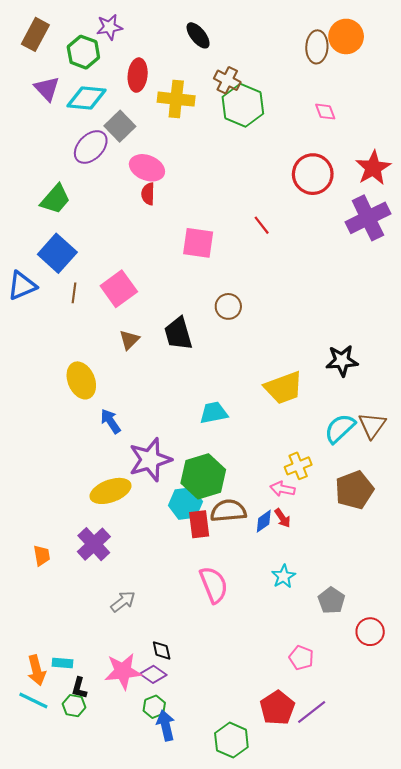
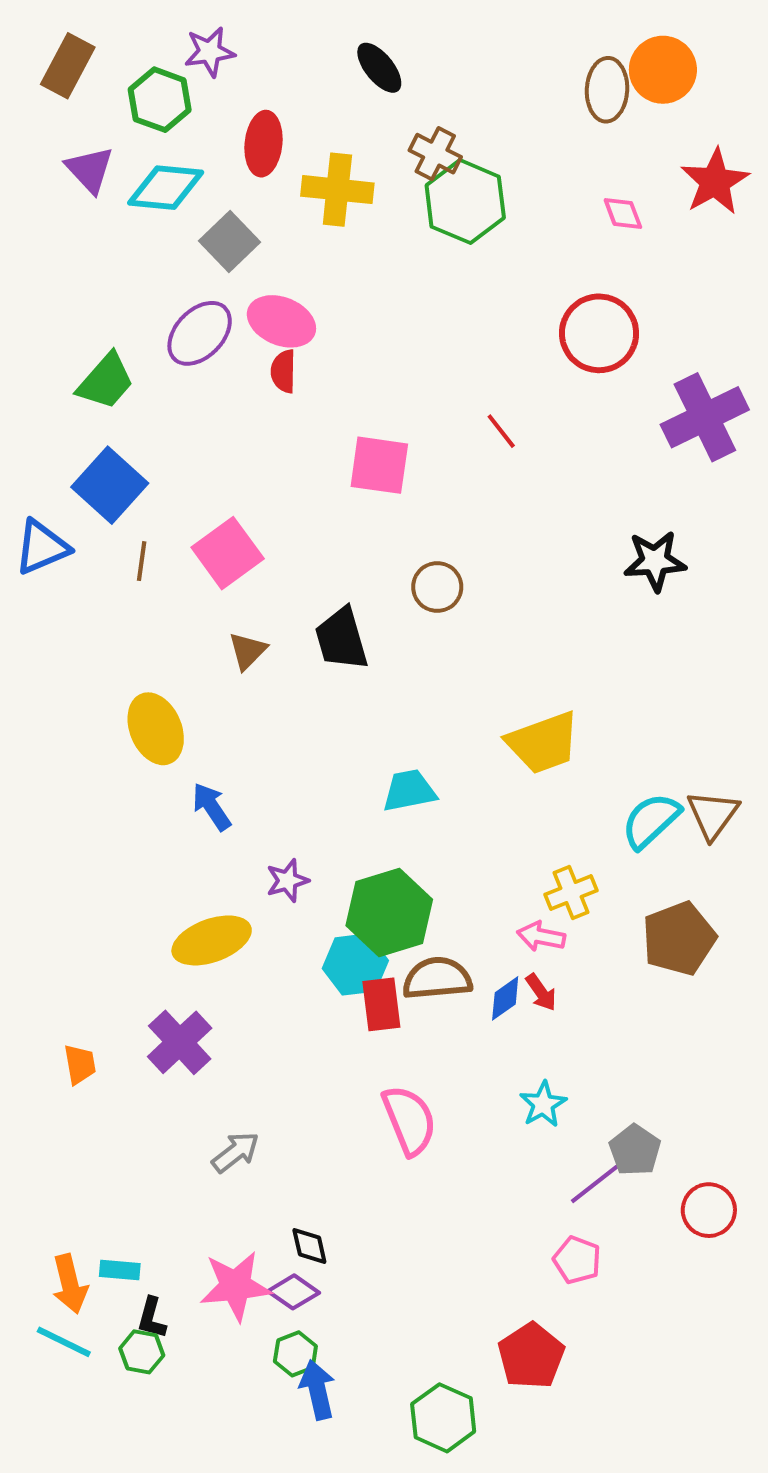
purple ellipse: (91, 147) -> (200, 333), moved
red star: (373, 168) -> (715, 182), moved
black star: (342, 361) -> (655, 561), moved
purple star: (150, 460) -> (287, 881), size x0.5
purple line: (312, 712) -> (597, 1182), moved

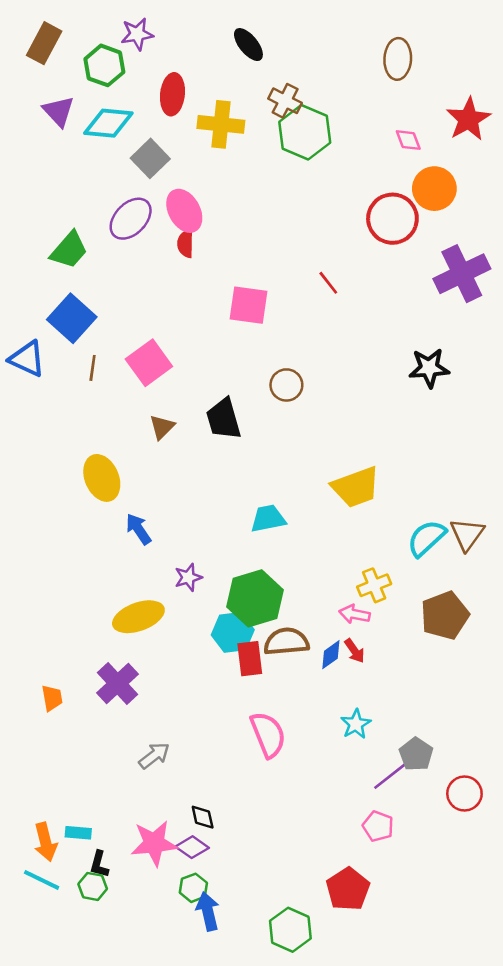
orange circle: (663, 70) -> (434, 189), moved
pink ellipse: (281, 321) -> (184, 211), turned 39
blue triangle: (42, 547) -> (27, 359), turned 48

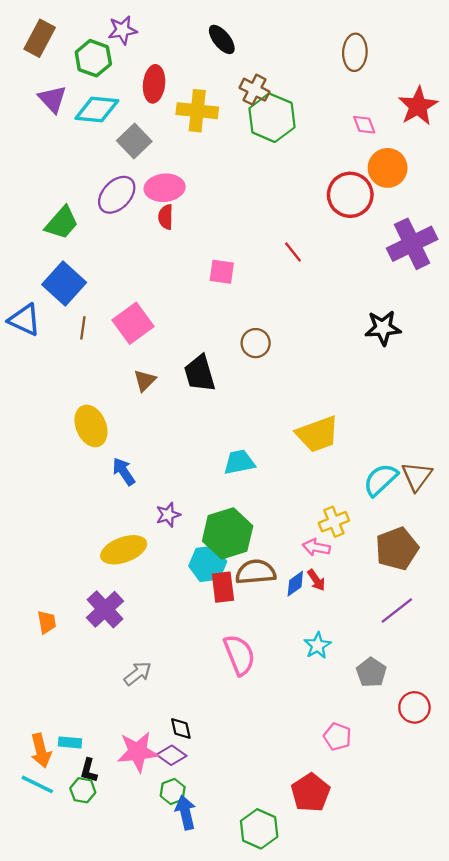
pink ellipse: (184, 211) -> (165, 188), turned -66
pink square: (248, 305) -> (222, 272), size x0.7
purple line: (391, 775) -> (397, 610), moved

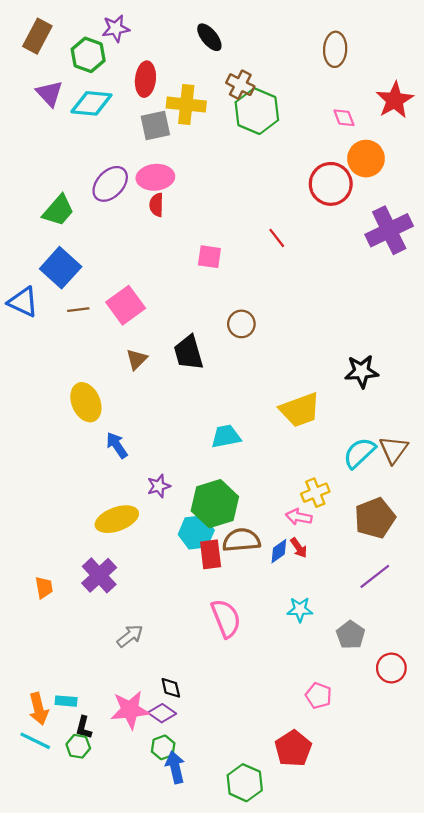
gray square: (134, 141) -> (155, 125), moved, turned 32
brown line: (83, 328) -> (78, 310), turned 75
black star: (383, 328) -> (362, 371), moved
cyan star: (318, 646) -> (300, 610), turned 30

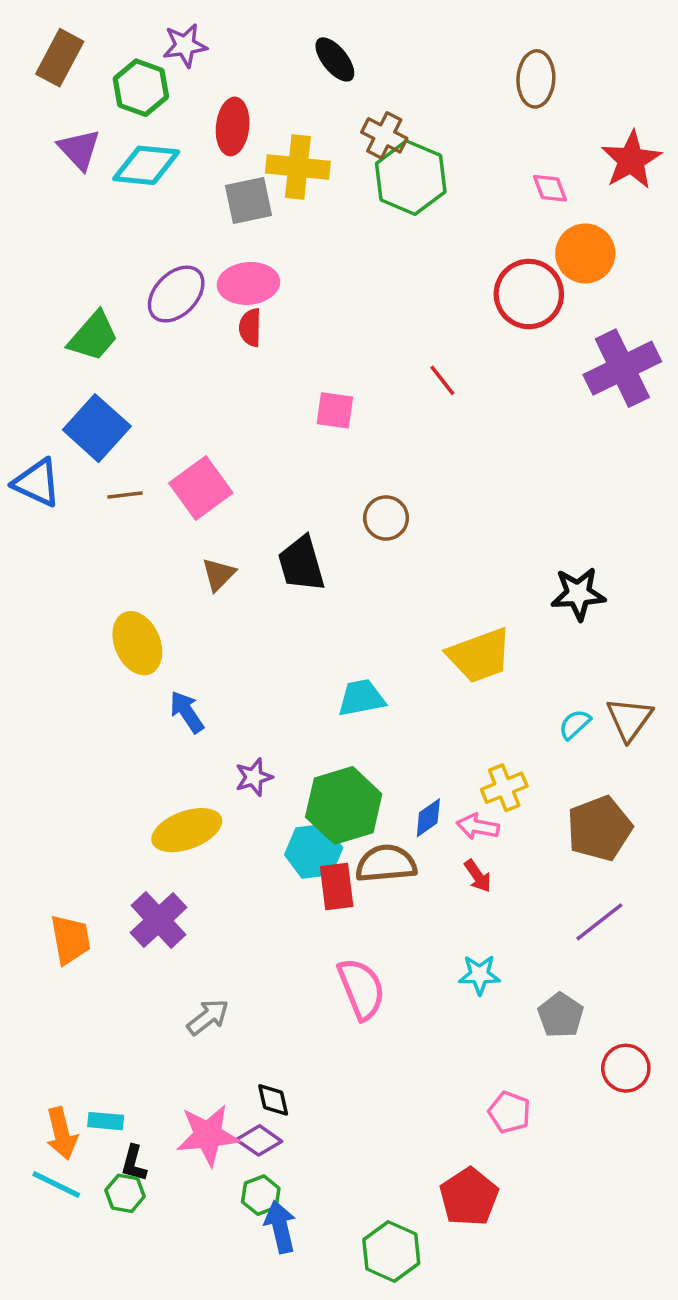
cyan semicircle: (359, 453) -> (575, 724), size x0.6
blue diamond: (279, 551) -> (428, 818), moved
orange trapezoid: (44, 587) -> (70, 939), size x1.4

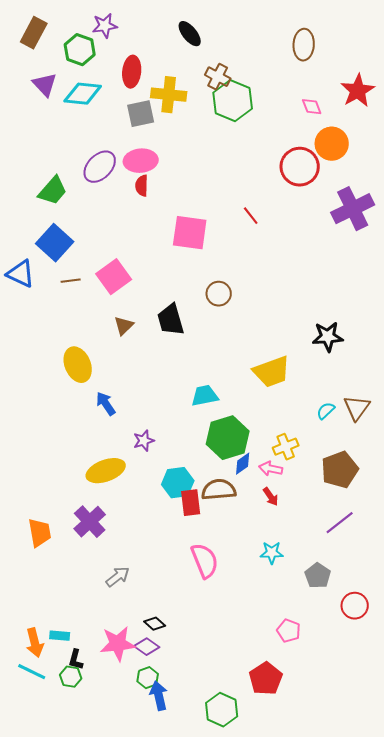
pink square: (335, 410) -> (190, 233), size x1.6
green hexagon: (344, 805) -> (228, 438), moved
black diamond: (273, 1100) -> (155, 624), turned -35

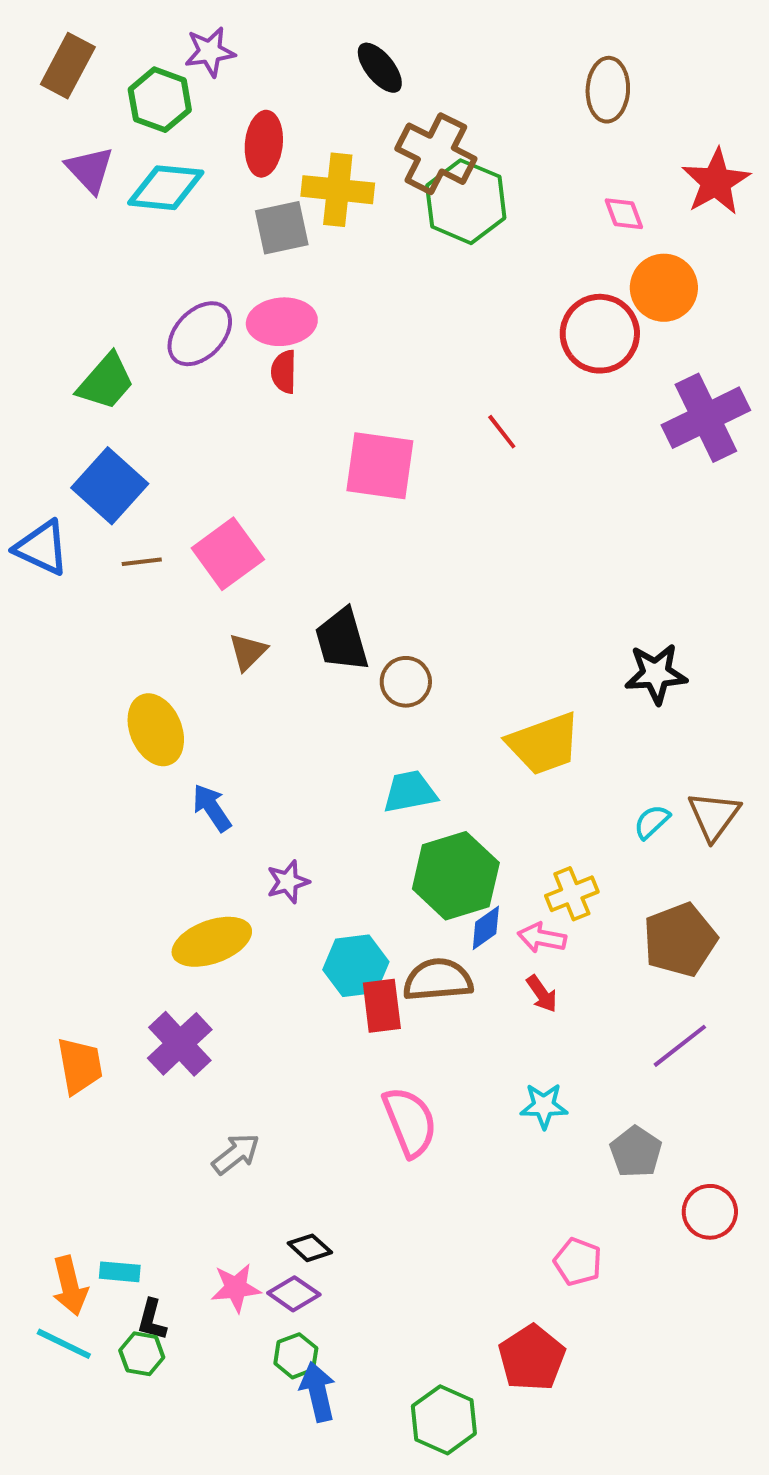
brown cross: (218, 77) -> (436, 154), size x1.5
brown circle: (219, 294) -> (406, 682), moved
pink star: (118, 644) -> (236, 1288), size x0.7

